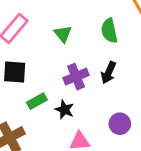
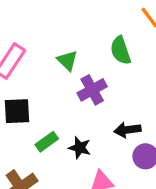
black arrow: (108, 73) -> (127, 130), moved, turned 65
purple cross: (76, 77) -> (92, 90), moved

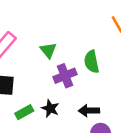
green semicircle: (121, 50) -> (92, 62), moved
black star: (80, 148) -> (50, 108), moved

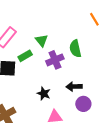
black star: (50, 108) -> (44, 94), moved
green rectangle: (24, 112) -> (25, 56), moved

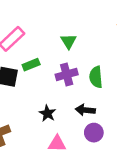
green triangle: (42, 40) -> (69, 41), moved
green semicircle: (75, 49) -> (96, 77), moved

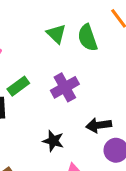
green triangle: (69, 41) -> (56, 34), moved
green semicircle: (96, 77) -> (88, 38), moved

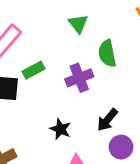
green semicircle: (88, 38) -> (107, 53), moved
black arrow: (99, 125) -> (107, 120), turned -50

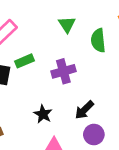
green semicircle: (107, 53) -> (98, 40), moved

